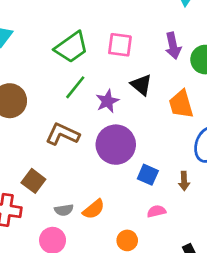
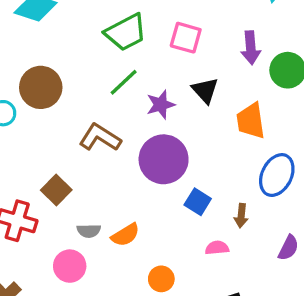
pink semicircle: (156, 211) -> (217, 248), moved

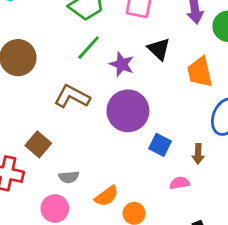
purple star: (161, 105) -> (122, 64), turned -30
orange semicircle: (125, 235) -> (107, 196), moved

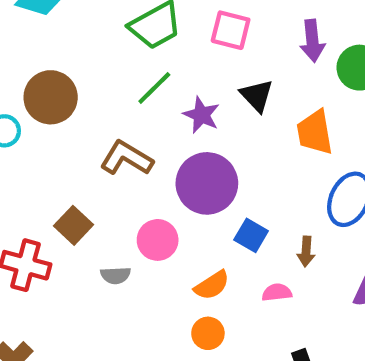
orange semicircle: (107, 196) -> (212, 285), moved
pink circle: (55, 209) -> (158, 240), moved

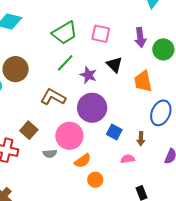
pink circle: (158, 240) -> (69, 136), size x1.4
orange semicircle: (212, 285) -> (83, 161), moved

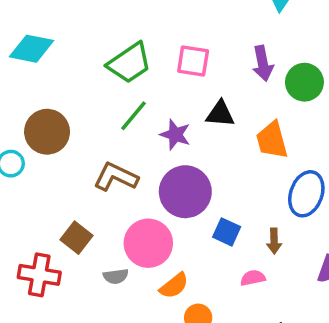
black triangle: (114, 65) -> (220, 114), turned -36

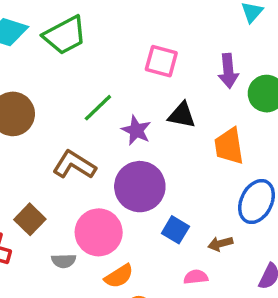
green trapezoid: (129, 63) -> (65, 35), moved
brown arrow: (274, 241) -> (220, 244), turned 70

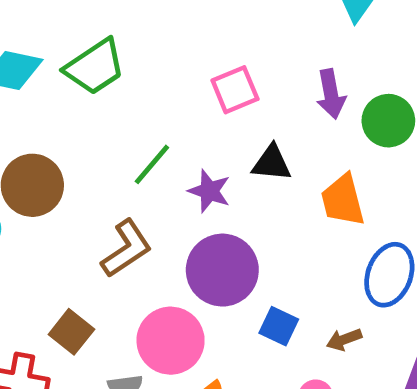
pink square: (161, 61) -> (235, 90), turned -32
brown L-shape: (74, 165) -> (126, 249), turned 120

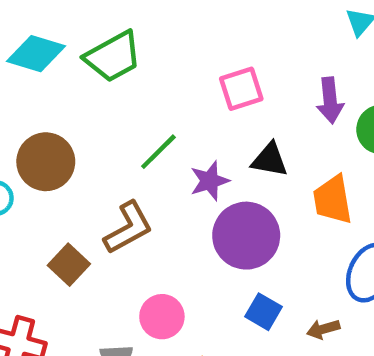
purple star: (209, 191) -> (210, 181), turned 30
purple circle: (222, 270) -> (246, 236), moved
brown square: (71, 332) -> (69, 265), moved
pink circle: (171, 341) -> (162, 317), size x0.7

